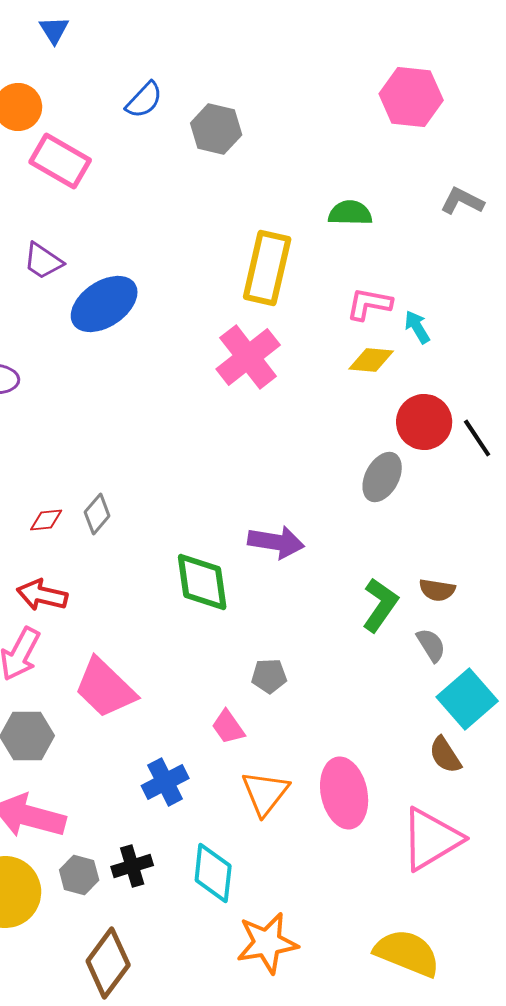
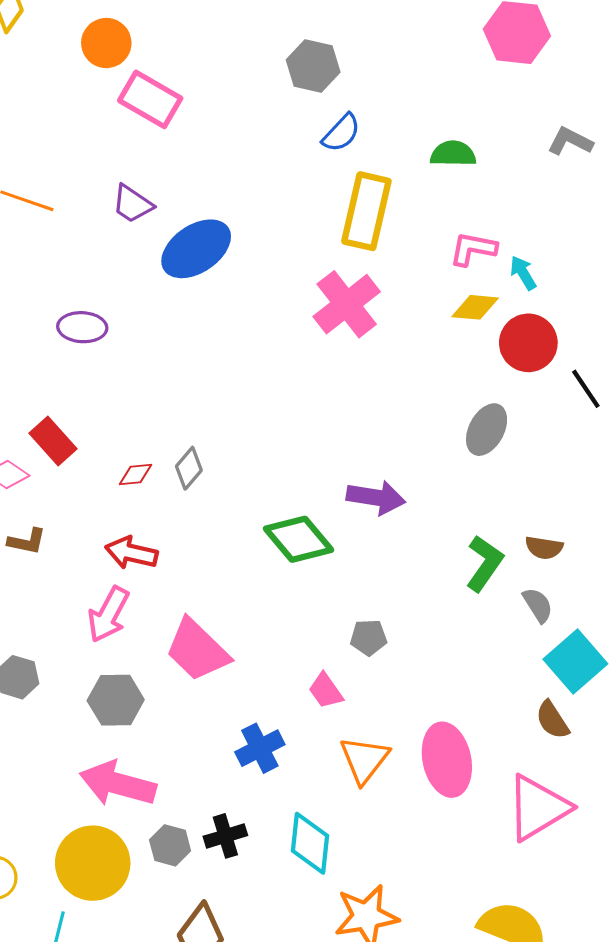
blue semicircle: (144, 100) -> (341, 133), moved
red circle: (424, 422) -> (528, 343), moved
green diamond: (202, 582) -> (299, 539), turned -32

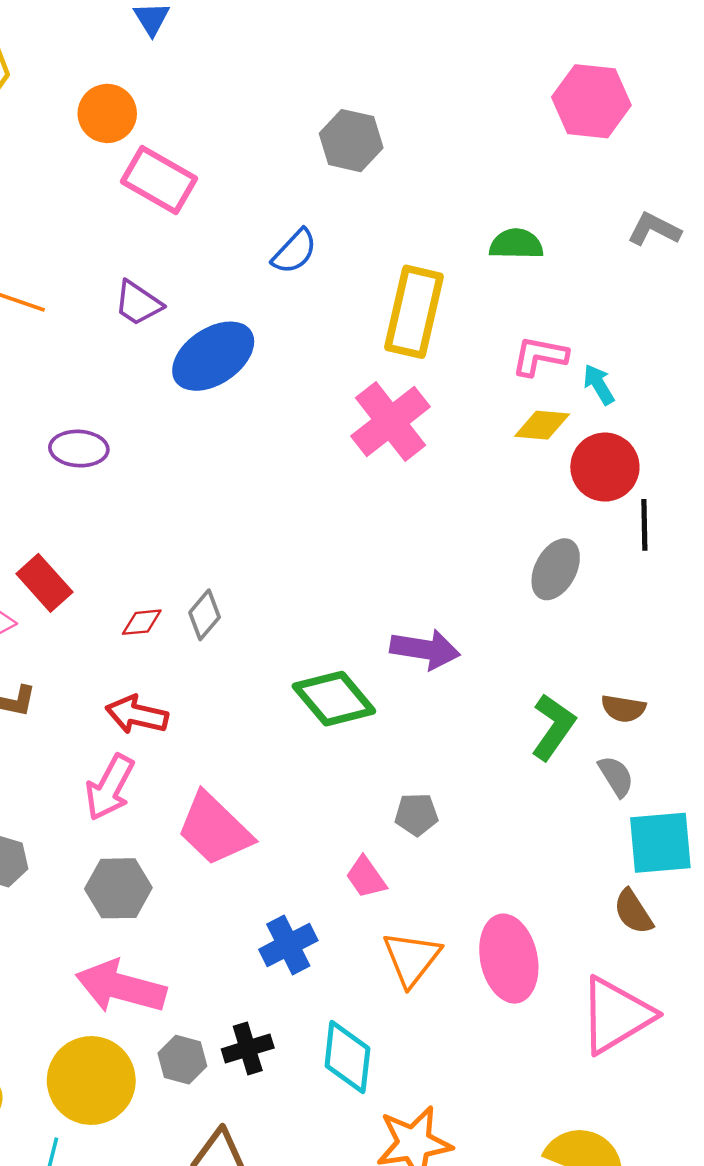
blue semicircle: (341, 133) -> (294, 251), moved
black line: (586, 389) -> (644, 525), moved, turned 33
cyan square: (575, 661) -> (660, 843), turned 36

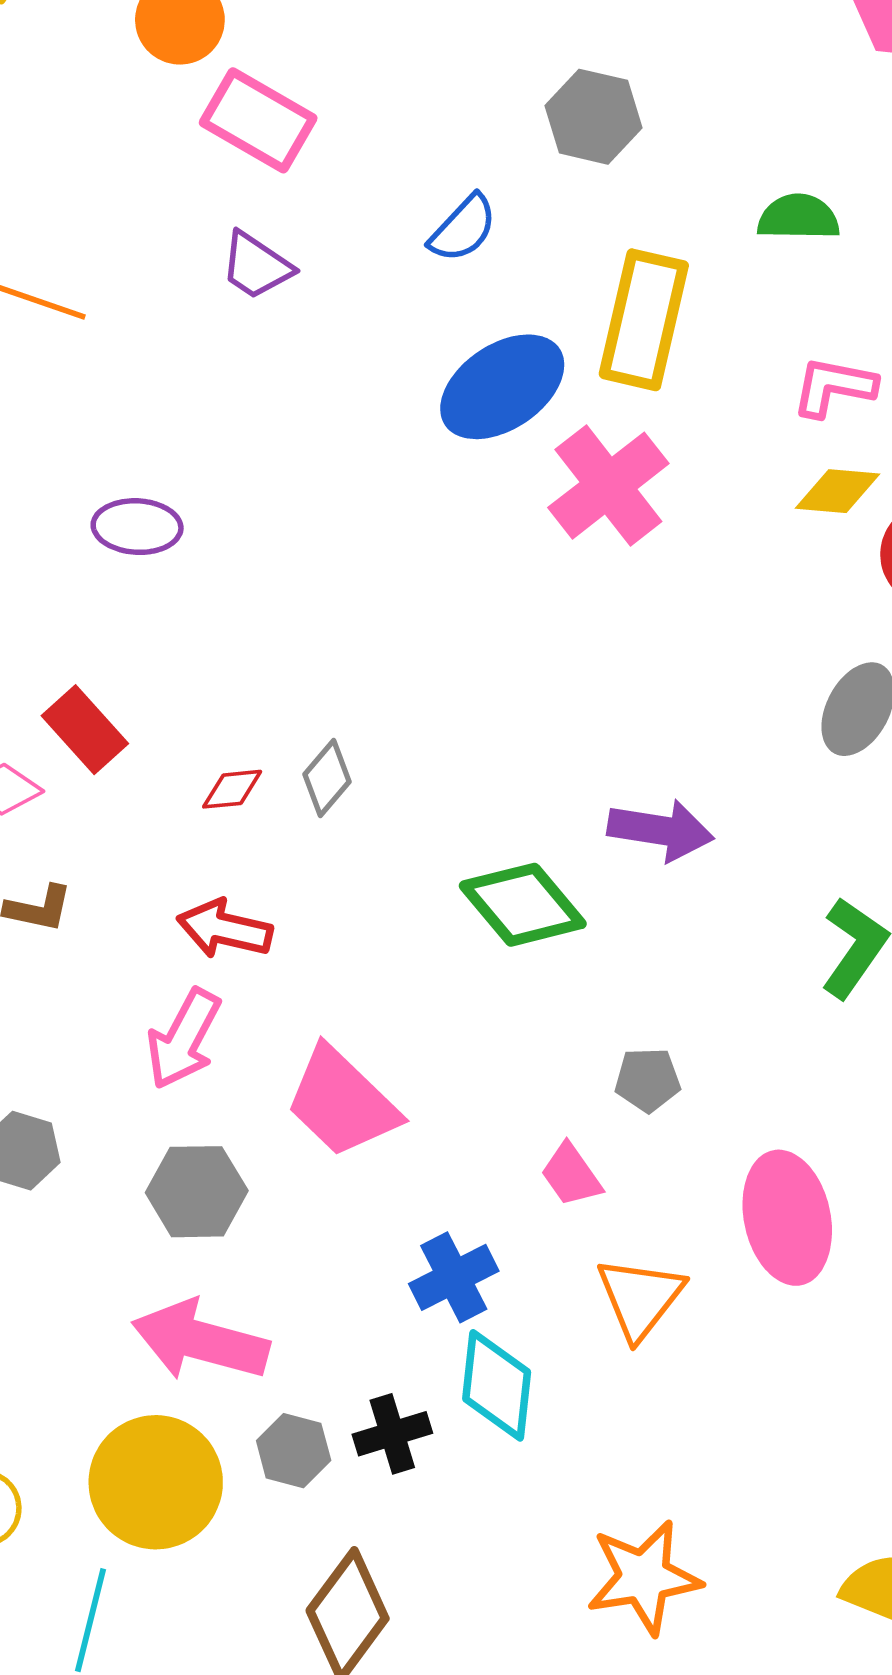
gray hexagon: (351, 141) -> (593, 117), moved
purple trapezoid: (138, 303) -> (256, 266), moved
blue ellipse: (213, 356) -> (502, 387), moved
pink ellipse: (509, 959) -> (787, 1218), moved
cyan diamond: (347, 1057) -> (497, 1385), moved

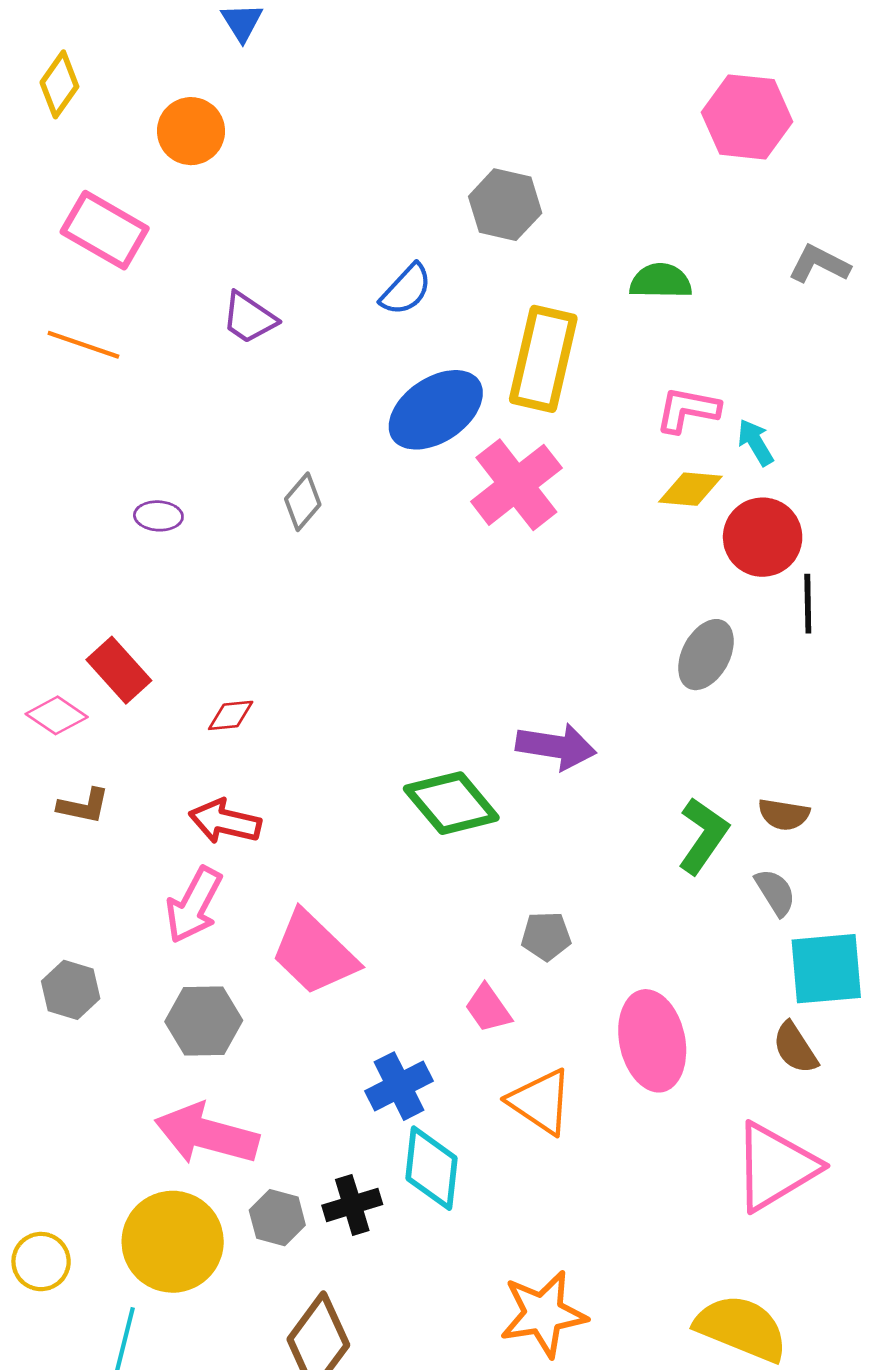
pink rectangle: (258, 120) -> (105, 230), moved
purple ellipse: (137, 527) -> (158, 516), size x0.7
gray diamond: (327, 778) -> (303, 502), moved
orange triangle: (640, 1298) -> (540, 1102), turned -34

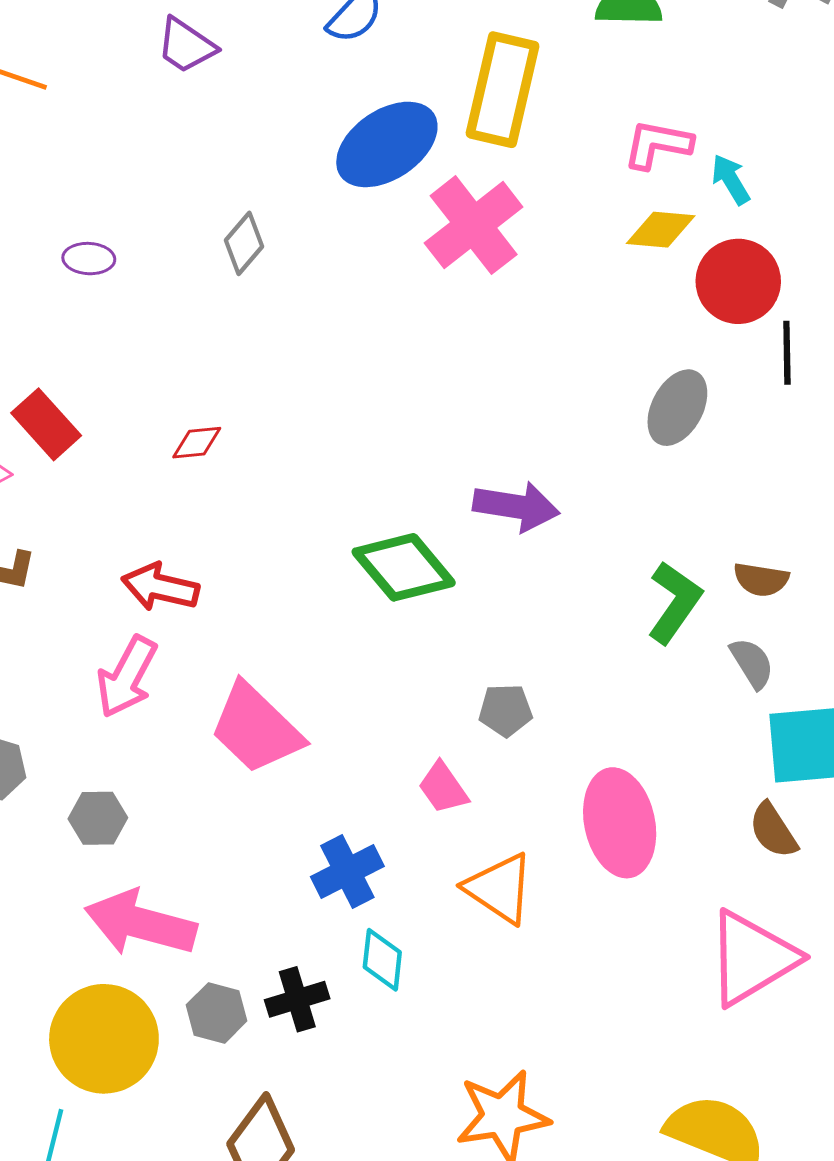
red diamond: (231, 715) -> (197, 443), moved
gray hexagon: (204, 1021) -> (98, 818), moved, size x0.7
cyan diamond: (432, 1168) -> (382, 960), size x0.7

